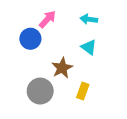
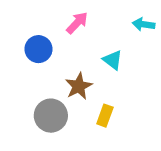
pink arrow: (47, 19) -> (77, 23), moved
cyan arrow: (89, 19) -> (144, 24), moved

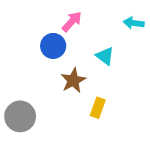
blue circle: (38, 49) -> (53, 46), moved
gray circle: (51, 116) -> (20, 116), moved

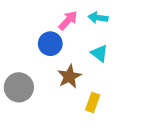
cyan arrow: (134, 23) -> (98, 18), moved
gray circle: (20, 116) -> (19, 87), moved

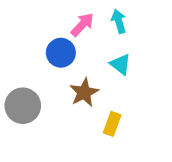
cyan arrow: (98, 18) -> (119, 21), turned 66

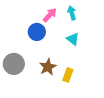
brown star: (84, 92) -> (48, 67), moved

